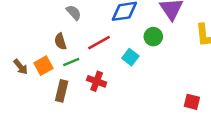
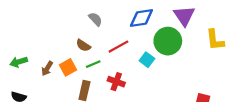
green circle: (153, 37) -> (168, 41), size x1.6
brown semicircle: (60, 41) -> (83, 45), turned -40
brown arrow: (21, 67) -> (47, 68), turned 72

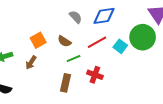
blue diamond: (141, 18) -> (104, 16), moved
cyan square: (147, 60) -> (120, 46), moved
orange square: (68, 67) -> (38, 40), moved

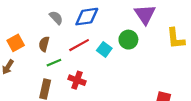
green circle: (143, 37) -> (128, 40), size x0.7
brown semicircle: (64, 41) -> (44, 44), turned 72

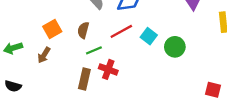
green circle: (128, 40) -> (175, 47), moved
red cross: (77, 80) -> (108, 69), moved

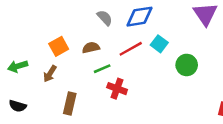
brown semicircle: (83, 30) -> (91, 48), turned 63
cyan square: (149, 36) -> (159, 44), moved
brown rectangle: (84, 79) -> (70, 103), moved

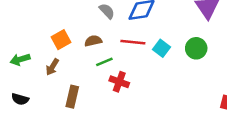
cyan square: (159, 44) -> (161, 48), moved
red line: (131, 49) -> (133, 42), turned 35
green circle: (187, 65) -> (196, 48), moved

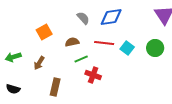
orange square: (61, 40) -> (44, 32), moved

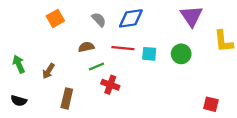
orange square: (44, 32) -> (55, 18), moved
cyan square: (127, 48) -> (149, 54), turned -32
green arrow: (13, 57) -> (19, 64), turned 84

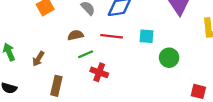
cyan square: (149, 54) -> (147, 36), moved
green circle: (181, 54) -> (169, 58), moved

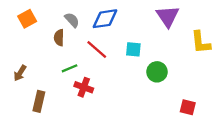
brown semicircle: (76, 35) -> (59, 38), moved, turned -77
red line: (112, 36) -> (97, 49), turned 35

